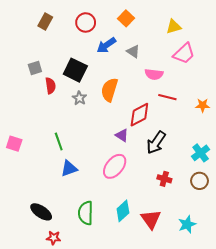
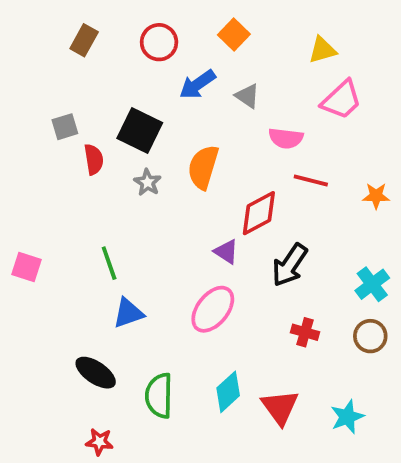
black ellipse: (41, 212) -> (96, 373), moved

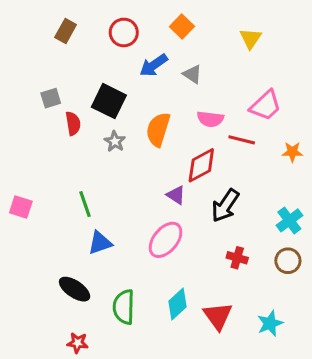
yellow triangle: (322, 50) -> (251, 38), turned -40
pink trapezoid: (342, 100) -> (266, 106), moved
pink semicircle: (286, 138) -> (210, 119), moved

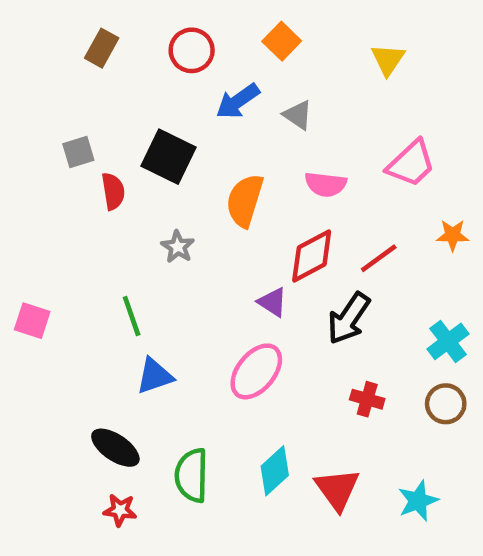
red line: (242, 140) -> (379, 258), moved, turned -50
gray star: (115, 141) -> (178, 247), moved
red star: (78, 343) -> (120, 510), moved

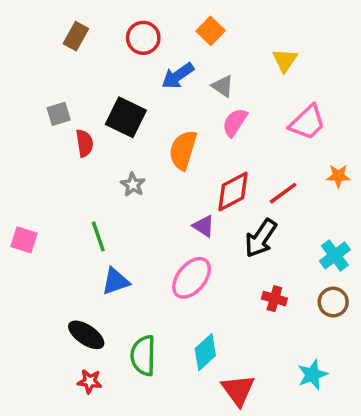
yellow triangle: (388, 60) -> (285, 60), moved
pink semicircle: (326, 184) -> (235, 122), moved, turned 116
red triangle: (337, 489) -> (238, 390), moved

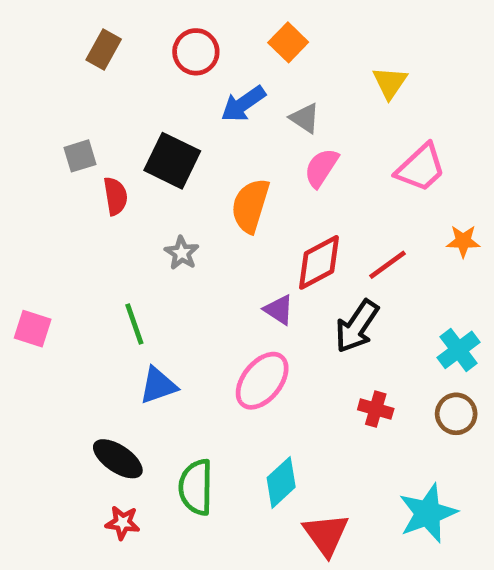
cyan star: (312, 375) -> (428, 513), size x1.4

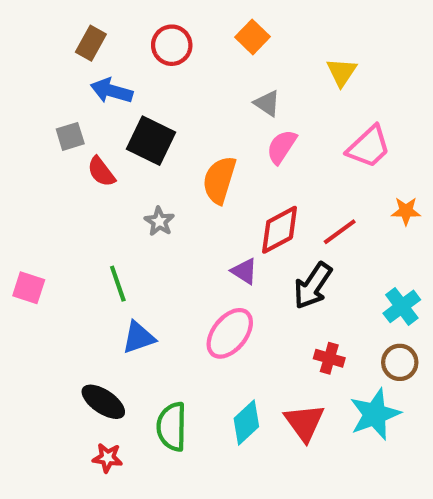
blue arrow: (243, 104) -> (112, 91), moved, turned 51
red semicircle: (115, 196) -> (101, 172), turned 152
cyan star: (428, 513) -> (375, 414), moved
red triangle: (326, 534) -> (304, 422), moved

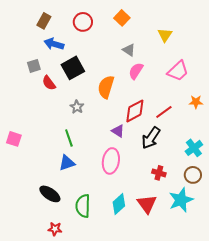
black square: (151, 141) -> (73, 68), turned 35
green line: (118, 284) -> (69, 138), moved
pink ellipse: (230, 333) -> (111, 161), turned -30
red star: (107, 458) -> (55, 229), moved

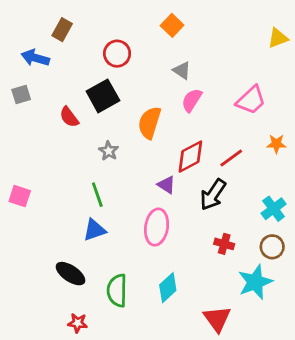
red circle: (83, 22) -> (117, 54), moved
yellow triangle: (165, 35) -> (278, 38), moved, turned 35
blue arrow: (54, 44) -> (35, 58), moved
gray square: (34, 66) -> (21, 94), moved
red triangle: (147, 204) -> (217, 319), moved

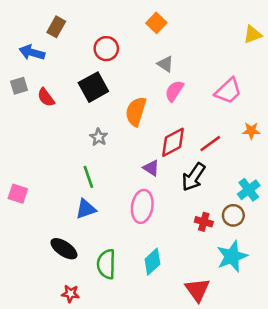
red semicircle: (69, 117) -> (46, 97), moved
pink square: (20, 196) -> (18, 194), moved
brown circle: (272, 247) -> (233, 215), moved

